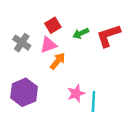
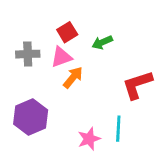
red L-shape: (108, 36) -> (137, 85), moved
gray cross: (22, 43) -> (28, 54), turned -36
pink star: (76, 93) -> (89, 139), moved

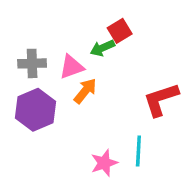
red square: (67, 32) -> (120, 31), moved
green arrow: (102, 42) -> (102, 48), moved
purple hexagon: (31, 117) -> (35, 110), moved

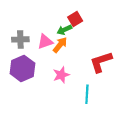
orange arrow: (85, 91) -> (60, 45), moved
pink star: (104, 163) -> (61, 75), moved

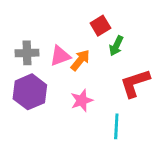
green arrow: (64, 30) -> (116, 46), moved, turned -40

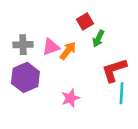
pink star: (82, 100) -> (70, 98), moved
cyan line: (116, 126) -> (121, 93), moved

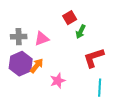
orange arrow: (68, 51) -> (37, 66), moved
cyan line: (121, 93) -> (100, 88), moved

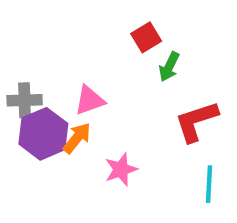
gray cross: (19, 37) -> (25, 100), moved
pink triangle: (42, 39) -> (89, 100), moved

